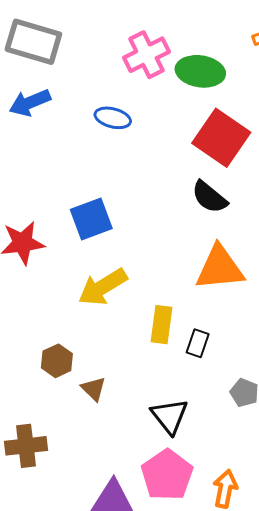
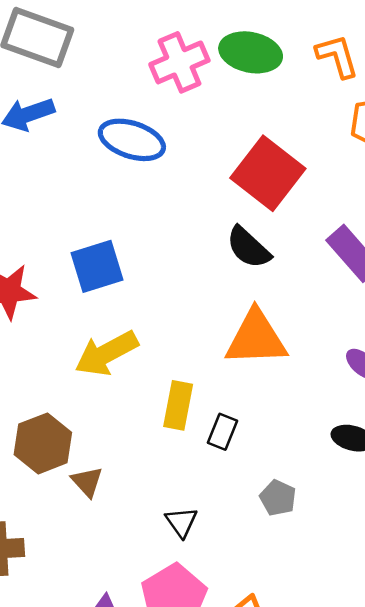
green ellipse: (200, 71) -> (251, 52), moved
blue ellipse: (113, 118) -> (132, 140), size x1.4
brown hexagon: (57, 361) -> (43, 443), size x1.4
black triangle: (170, 416) -> (181, 522), size x0.7

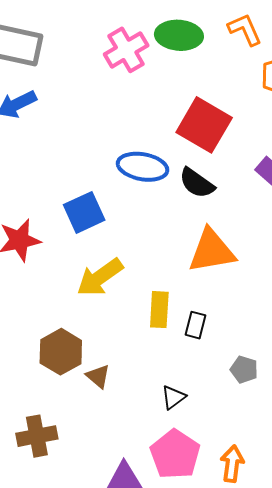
blue ellipse: (132, 140) -> (143, 167), moved
black triangle: (181, 522) -> (173, 397), turned 36

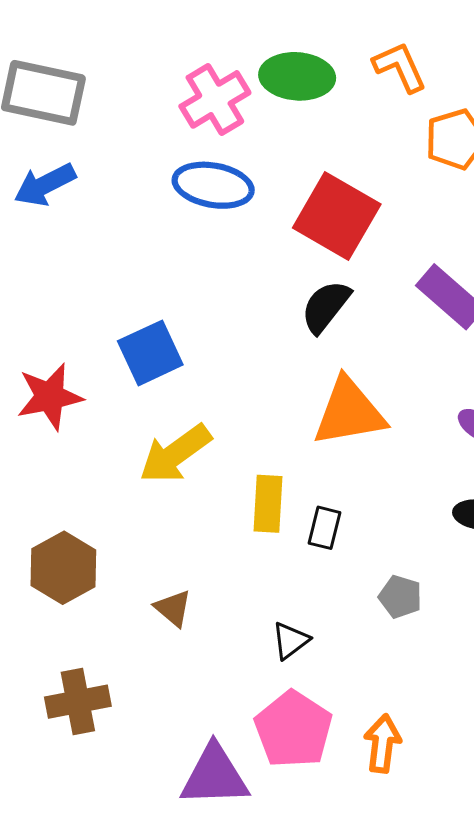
blue ellipse: (143, 167) -> (213, 185), moved
black semicircle: (197, 183) -> (326, 307), turned 93
brown hexagon: (61, 352) -> (63, 568), moved

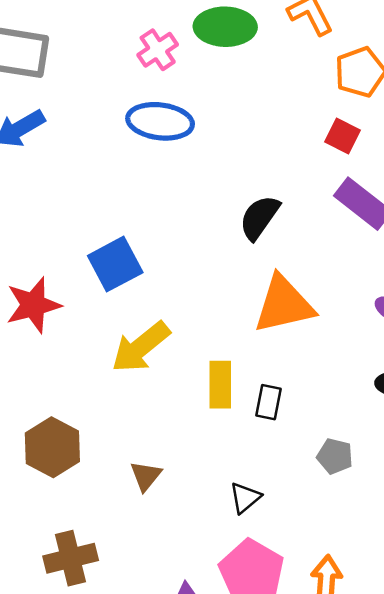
pink cross: (215, 99) -> (158, 50), size x0.7
red square: (337, 216) -> (342, 136), moved, size x0.5
brown triangle: (173, 608) -> (146, 476), turned 32

